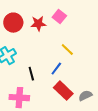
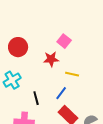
red star: (38, 24) -> (51, 59), moved
yellow line: (67, 50) -> (72, 74), turned -32

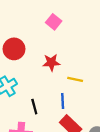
pink square: (64, 41) -> (54, 22), moved
blue line: (61, 93) -> (63, 101), turned -40

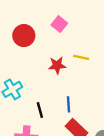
red circle: (14, 49) -> (24, 36), moved
yellow line: (75, 79) -> (81, 57), moved

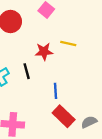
black line: (40, 110) -> (27, 71), moved

